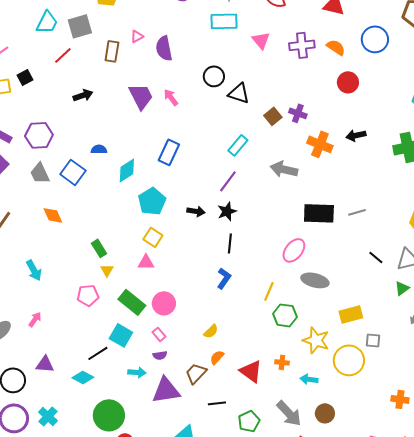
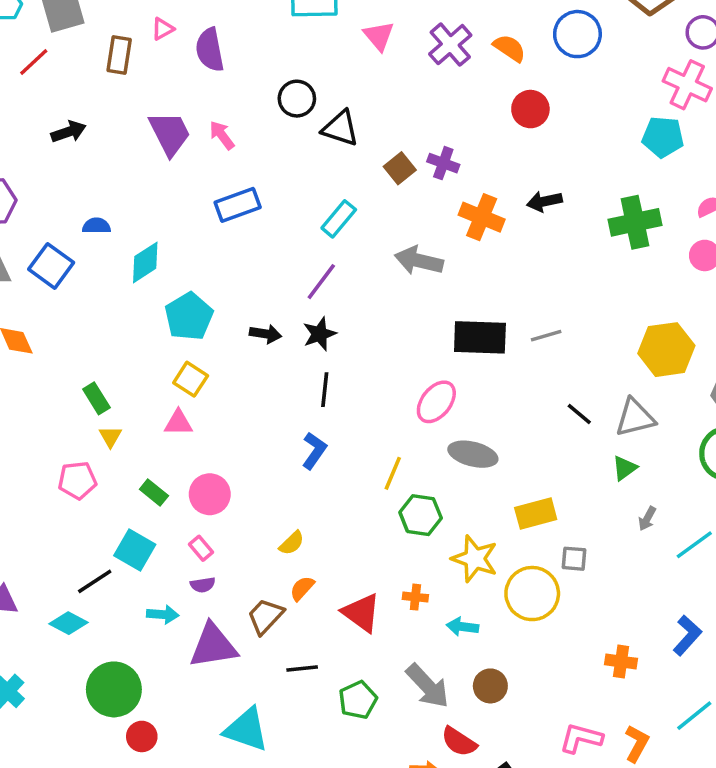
purple cross: (302, 45) -> (450, 45), turned -35
blue rectangle: (169, 152) -> (238, 205), moved, turned 45
green rectangle: (132, 302) -> (154, 492), size x0.6

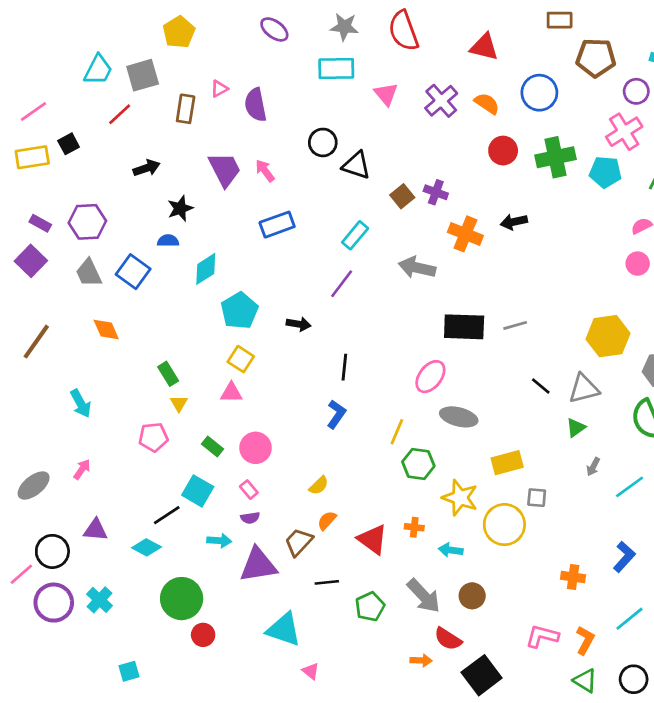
pink cross: (687, 85) -> (624, 132), turned 33
green cross: (635, 222) -> (556, 157), moved
black star: (320, 334) -> (180, 208), moved

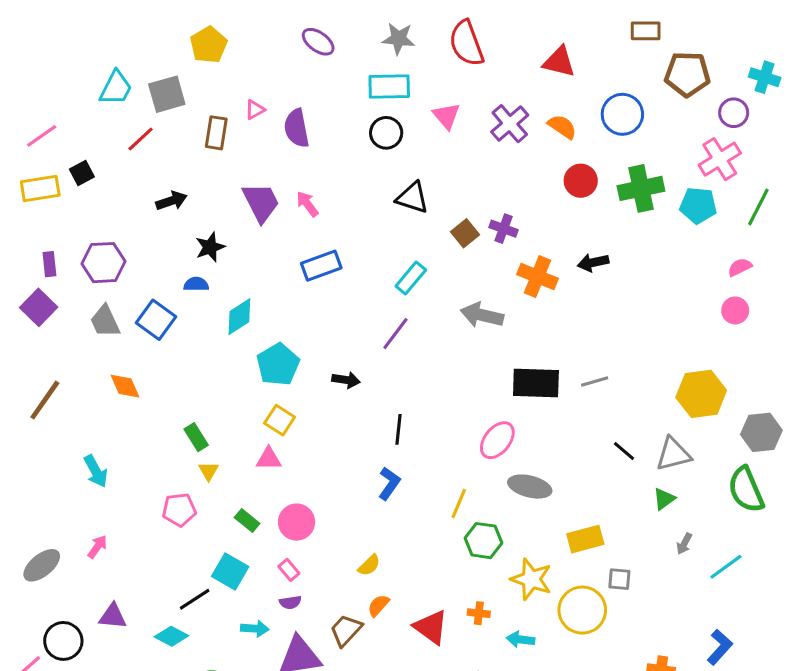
black circle: (323, 142) -> (386, 133), moved
purple rectangle: (40, 223) -> (49, 264), turned 55

